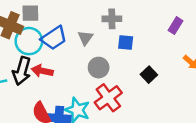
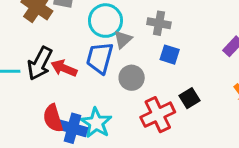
blue trapezoid: (54, 38) -> (100, 58), moved, turned 128
cyan circle: (29, 41) -> (105, 21), moved
red cross: (108, 98) -> (158, 115), moved

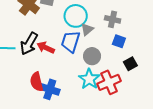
black square: (189, 98) -> (130, 64), moved
cyan star: (96, 123) -> (89, 79), moved

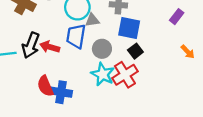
gray triangle: (87, 29) -> (92, 20), turned 40
blue square: (119, 41) -> (129, 28), size x1.5
black square: (130, 64) -> (135, 51), moved

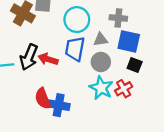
gray triangle: (92, 20) -> (101, 40), moved
black square: (135, 51) -> (135, 65), turned -32
red cross: (125, 75) -> (124, 89), size x0.7

